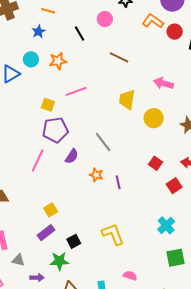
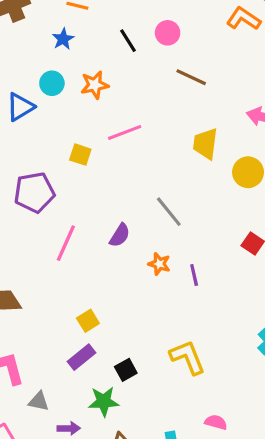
pink circle: (105, 19) -> (168, 33), moved
purple pentagon: (55, 130) -> (34, 192), moved

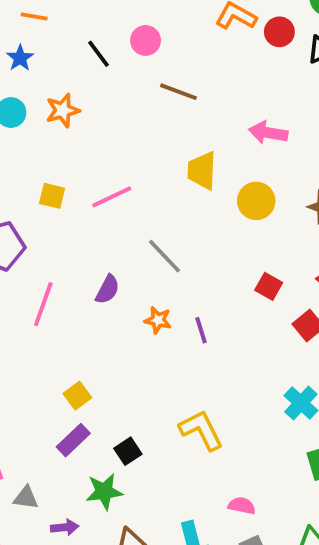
pink line: (125, 132) -> (112, 197), moved

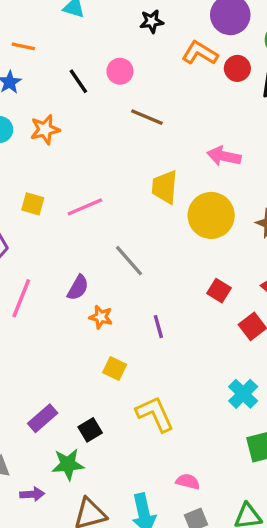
yellow circle: (256, 201) -> (211, 215), size x1.4
orange star: (158, 320) -> (101, 317), moved
yellow square: (77, 396) -> (115, 369), moved, turned -30

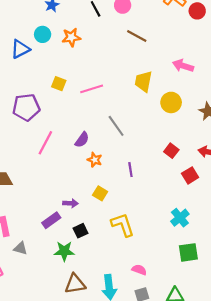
yellow circle: (211, 215) -> (171, 102), size x0.7
purple arrow: (32, 494) -> (70, 203), moved

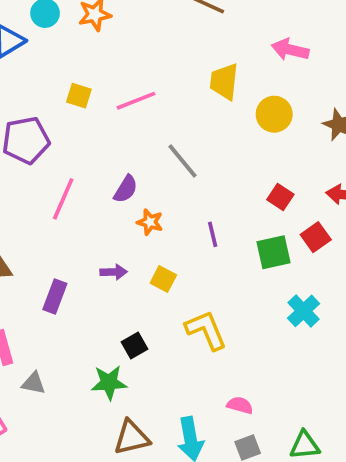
purple arrow: (70, 203) -> (114, 272), moved
purple rectangle: (51, 220) -> (55, 296), moved, turned -30
green square: (188, 252) -> (274, 252), moved

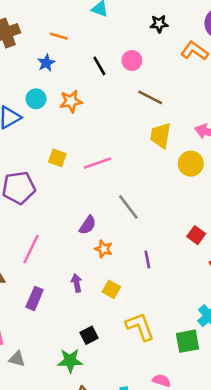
yellow trapezoid: (224, 81) -> (161, 135), moved
yellow circle: (274, 114) -> (191, 164), moved
pink line: (63, 199) -> (31, 249), moved
green square: (274, 252) -> (187, 341), moved
purple arrow: (114, 272) -> (77, 283), turned -102

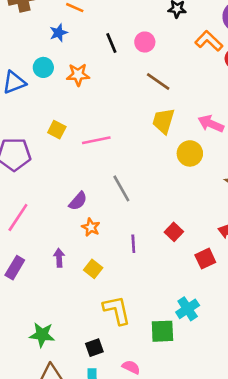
red square: (196, 235) -> (174, 232), moved
black square: (89, 335) -> (94, 348), moved

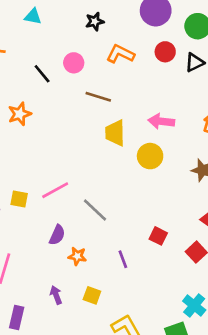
orange L-shape: (209, 41) -> (120, 54), moved
yellow square: (57, 130) -> (19, 199), moved
pink line: (96, 140) -> (55, 190), moved

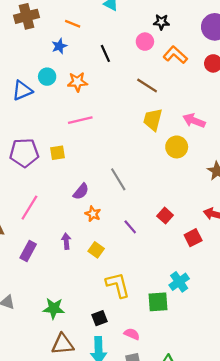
pink circle: (74, 63) -> (145, 42), moved
pink line: (55, 190) -> (80, 120), moved
yellow square: (19, 199) -> (58, 153), turned -35
purple line: (123, 259) -> (130, 227), turned -35

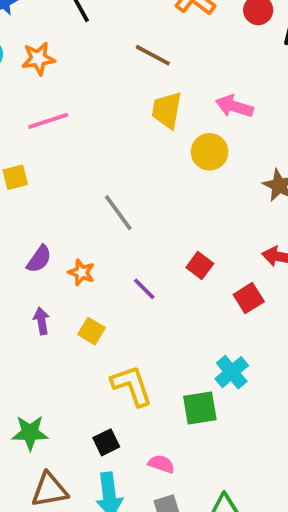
purple semicircle: (81, 192) -> (39, 259), moved

